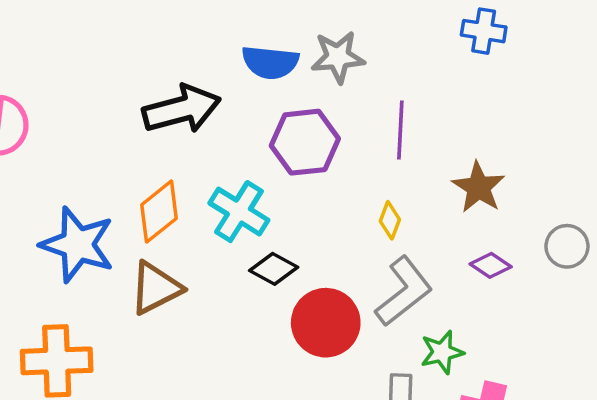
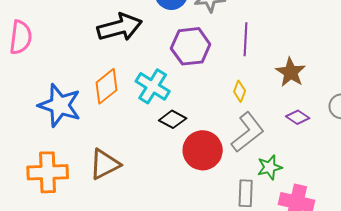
brown triangle: (156, 288) -> (105, 164), moved

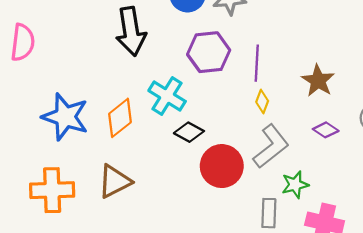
black arrow: (120, 27) -> (131, 31), turned 96
purple line: (246, 39) -> (257, 63), moved
orange diamond: (107, 86) -> (120, 118), moved

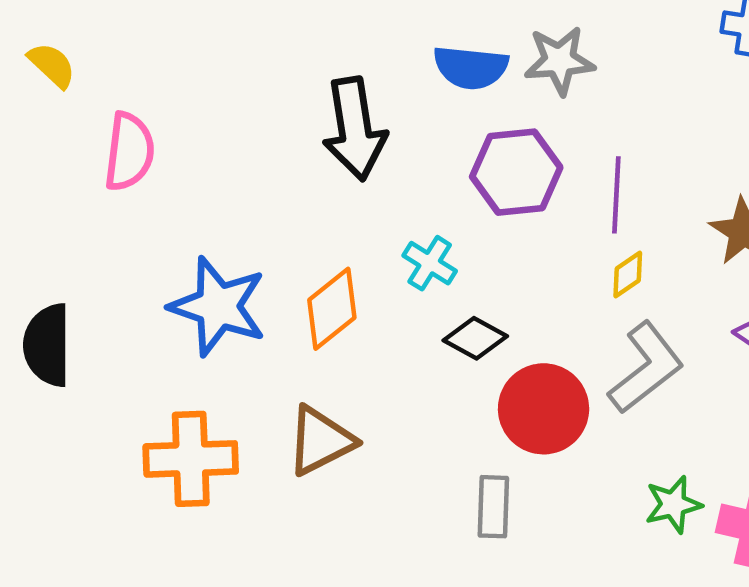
cyan cross: (167, 96) -> (430, 263), size x0.7
yellow diamond: (262, 101) -> (628, 275), turned 35
green star: (295, 185) -> (673, 504), moved
gray rectangle: (269, 213) -> (493, 507), moved

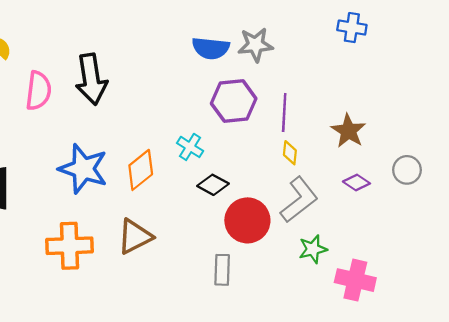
black arrow: (355, 129) -> (91, 79), moved
yellow diamond: (628, 275) -> (290, 153), turned -50
green star: (673, 504) -> (313, 249), moved

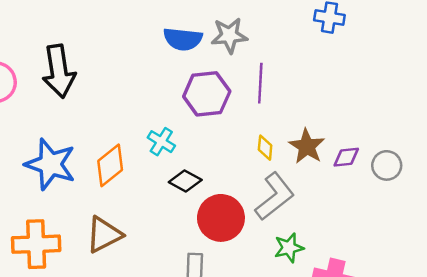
purple line: (284, 113) -> (260, 83), moved
brown star: (348, 131) -> (307, 146), moved
purple diamond: (356, 183) -> (346, 157), moved, turned -40

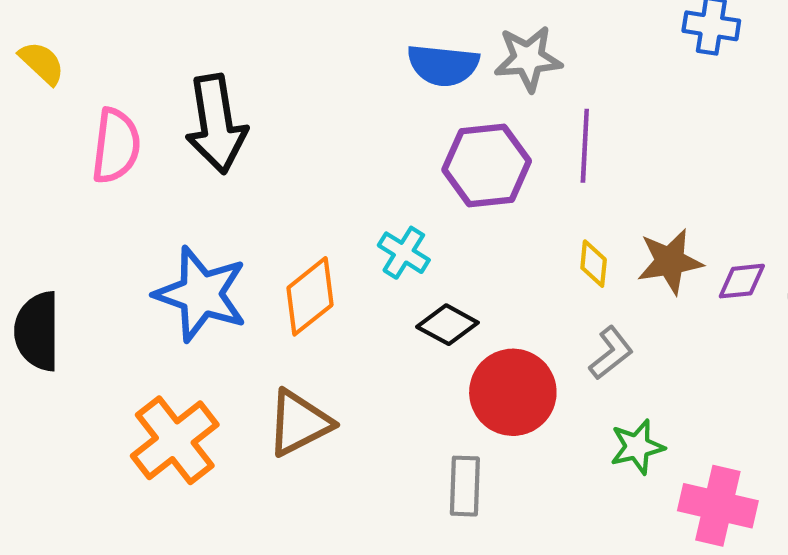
brown star: (307, 146) -> (670, 261), turned 30
gray L-shape: (275, 196) -> (611, 353), size x0.6
orange cross: (36, 244) -> (175, 440), turned -36

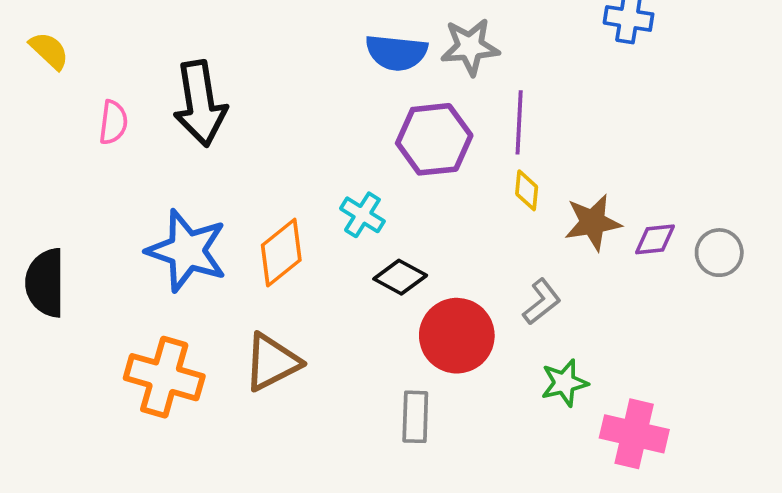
pink semicircle: (116, 146) -> (113, 122), size x0.7
yellow diamond: (594, 264) -> (527, 190), moved
orange cross: (175, 440) -> (164, 377), turned -36

